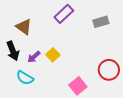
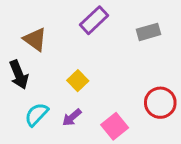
purple arrow: (34, 57) -> (72, 117), moved
cyan semicircle: (25, 78) -> (37, 114), turned 102

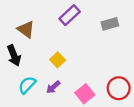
red circle: (160, 103) -> (119, 88), moved

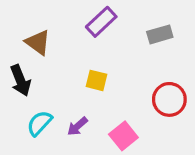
yellow square: (58, 60) -> (96, 80), moved, turned -32
red circle: (119, 88) -> (169, 99), moved

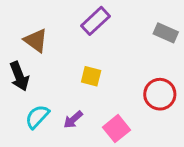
gray rectangle: (160, 34) -> (166, 33), moved, turned 40

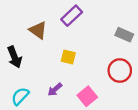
gray rectangle: (166, 33) -> (124, 35), moved
brown triangle: (36, 40) -> (38, 30), moved
cyan semicircle: (37, 117) -> (20, 96), moved

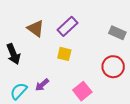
purple rectangle: (72, 16) -> (68, 26), moved
purple arrow: (55, 90) -> (42, 85), moved

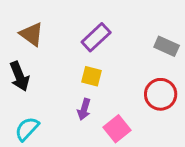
brown triangle: (36, 28) -> (31, 34), moved
purple arrow: (42, 85) -> (84, 109), moved, turned -32

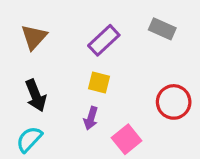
brown triangle: (31, 34) -> (34, 37), turned 36
gray rectangle: (167, 46) -> (162, 29), moved
black arrow: (19, 76) -> (36, 95), moved

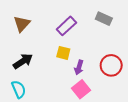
black arrow: (36, 95) -> (23, 61), turned -102
purple arrow: (91, 118) -> (79, 67), moved
cyan semicircle: (29, 139) -> (19, 89), turned 114

